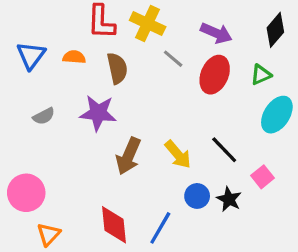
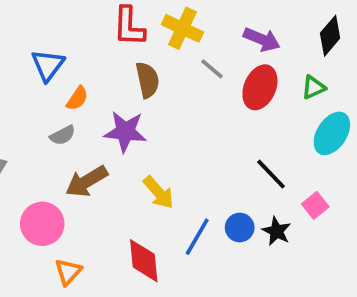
orange semicircle: (74, 57) -> (77, 98), moved, turned 120
yellow arrow: (178, 154) -> (158, 192), moved
brown arrow: (128, 156) -> (87, 181), moved, turned 36
blue line: (160, 228) -> (197, 237), moved

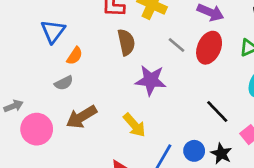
gray line: (212, 69) -> (176, 45), moved
purple star: (125, 132) -> (151, 80), moved
pink circle: (42, 224) -> (37, 129), moved

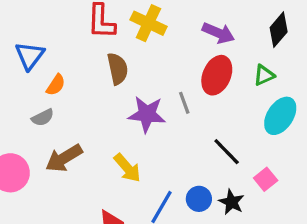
gray line: (176, 45) -> (184, 103), moved, turned 30

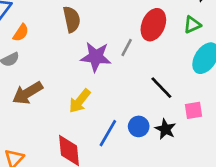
gray line: (184, 103) -> (127, 47), turned 48
yellow arrow: (127, 168) -> (80, 101), turned 80
pink square: (266, 179) -> (194, 110), turned 30

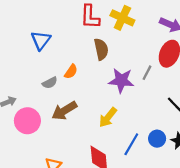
orange semicircle: (21, 33) -> (71, 72), moved

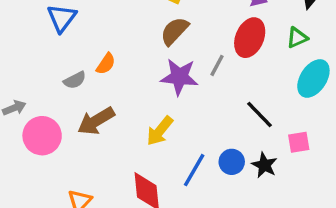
brown semicircle: (101, 49) -> (174, 31), moved, turned -125

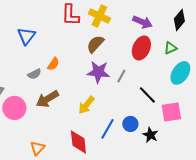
gray line: (217, 65) -> (121, 76), moved
pink square: (299, 142) -> (171, 112), size x1.5
black star: (264, 165) -> (150, 135), moved

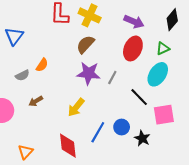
cyan ellipse: (180, 73) -> (158, 74), moved
brown arrow: (47, 99) -> (36, 101), size x0.6

